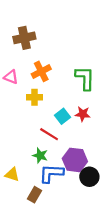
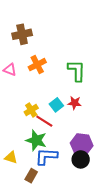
yellow cross: (35, 97) -> (31, 110), moved, turned -32
green star: (40, 155) -> (36, 140), size x1.5
purple hexagon: (75, 160) -> (82, 144), moved

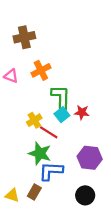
green L-shape: (77, 71) -> (61, 97), moved
yellow triangle: (11, 157) -> (12, 195), moved
black circle: (81, 159) -> (85, 195), moved

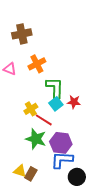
purple hexagon: (90, 158) -> (61, 143), moved
blue L-shape: (51, 171) -> (62, 160), moved
yellow triangle: (12, 195) -> (20, 171), moved

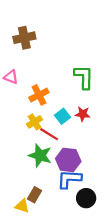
orange cross: (37, 64) -> (39, 95), moved
green L-shape: (55, 88) -> (84, 77), moved
yellow triangle: (20, 171) -> (22, 206), moved

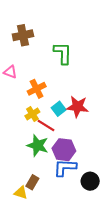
green L-shape: (84, 77) -> (63, 53), moved
red star: (83, 114) -> (78, 107), size x1.5
black circle: (86, 198) -> (90, 181), moved

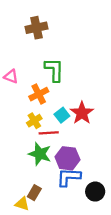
brown cross: (23, 35) -> (36, 28), moved
green L-shape: (63, 53) -> (54, 70), moved
red star: (78, 107) -> (82, 113), turned 30
red line: (46, 126) -> (49, 133), turned -36

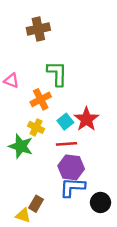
yellow cross: (34, 121) -> (36, 127), turned -32
red line: (49, 133) -> (67, 144), moved
green star: (40, 154) -> (21, 146), moved

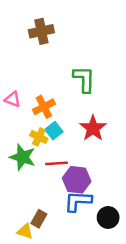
green L-shape: (57, 74) -> (84, 79), moved
pink triangle: (11, 81) -> (12, 99), moved
cyan square: (65, 122) -> (54, 131), moved
red line: (67, 144) -> (56, 163), moved

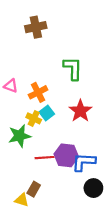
green star: (23, 157) -> (20, 136), turned -30
red line: (56, 163) -> (45, 158), moved
blue L-shape: (78, 201) -> (84, 162), moved

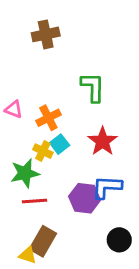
red line: (45, 158) -> (35, 201), moved
blue L-shape: (84, 162) -> (107, 187), moved
brown rectangle: (34, 189) -> (43, 241), size x1.5

